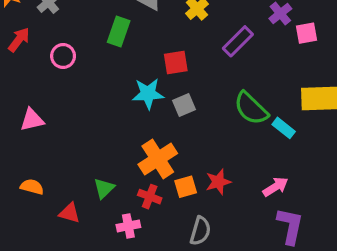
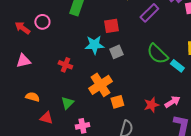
red arrow: (19, 40) -> (22, 28), moved, turned -91
red star: (218, 182) -> (151, 105), moved
orange semicircle: (32, 187) -> (32, 97), moved
red cross: (150, 197) -> (65, 65), moved

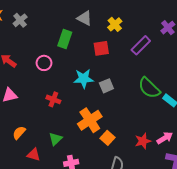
pink circle: (42, 22) -> (44, 63), moved
red square: (111, 26) -> (101, 48), moved
orange semicircle: (32, 97) -> (19, 133), turned -64
orange square: (117, 102) -> (107, 138), turned -32

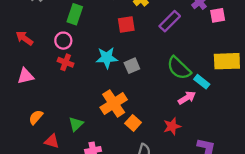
green rectangle: (65, 39) -> (75, 14), moved
red cross: (53, 99) -> (66, 62), moved
pink arrow: (165, 138) -> (187, 98), moved

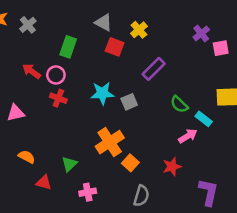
purple rectangle: (170, 21) -> (154, 69), moved
red square: (126, 25) -> (115, 47), moved, turned 30
red arrow: (24, 38) -> (32, 71), moved
green semicircle: (179, 68) -> (179, 104), size x0.7
orange semicircle: (36, 117) -> (27, 157), turned 77

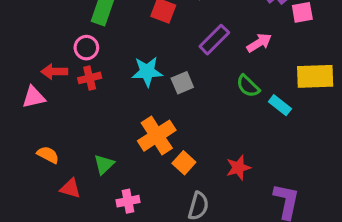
red arrow: (32, 71) -> (54, 72), moved, turned -36
red cross: (58, 98) -> (90, 78), turned -35
pink arrow: (188, 136) -> (259, 43), moved

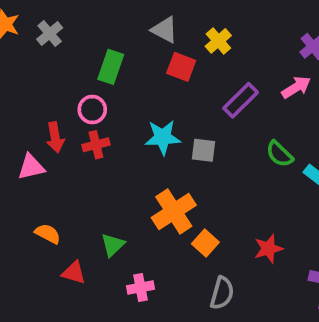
pink arrow: (259, 43) -> (296, 87), moved
red arrow: (54, 72) -> (55, 137), turned -100
gray square: (182, 83) -> (203, 150), turned 30

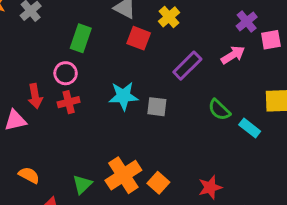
orange cross: (174, 211) -> (123, 175), moved

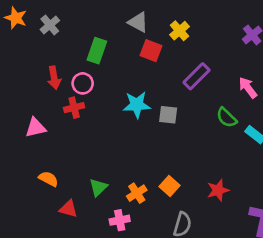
pink arrow: (233, 55) -> (248, 88), moved, turned -95
red arrow: (35, 96) -> (54, 78), moved
red cross: (69, 102) -> (74, 108), moved
orange cross: (123, 175) -> (137, 193), moved, size x0.6

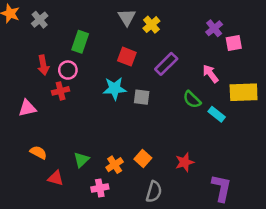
gray triangle: (138, 22) -> (127, 17), moved, turned 30
red square: (151, 51) -> (127, 57), moved

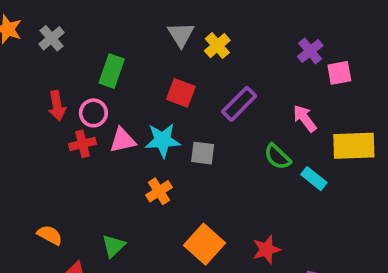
pink triangle: (27, 108) -> (123, 140), moved
orange square: (143, 159) -> (205, 244), size x1.5
orange cross: (115, 165) -> (159, 191), moved

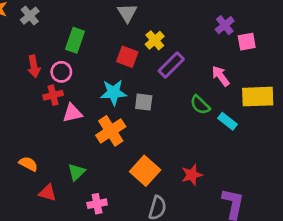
yellow cross: (217, 46) -> (155, 40), moved
pink triangle: (123, 140) -> (72, 113), moved
orange cross: (159, 191) -> (111, 131), size x1.5

